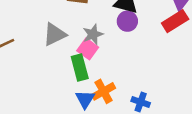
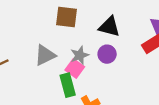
purple circle: (127, 21) -> (107, 54), moved

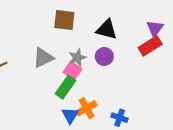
green rectangle: (68, 85) -> (65, 87), turned 50

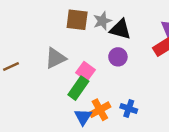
gray star: (77, 58) -> (102, 21), moved
blue cross: (120, 118) -> (129, 109), moved

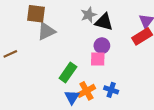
brown square: (77, 20) -> (36, 14), moved
gray triangle: (56, 58) -> (46, 31), moved
pink square: (86, 71) -> (98, 59), moved, turned -35

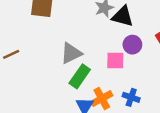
gray triangle: (46, 31) -> (71, 53), moved
purple circle: (102, 46) -> (132, 45), moved

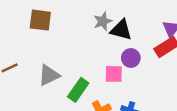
gray triangle: (71, 53) -> (49, 75), moved

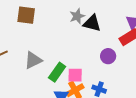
purple circle: (131, 58) -> (108, 56), moved
pink square: (114, 74) -> (75, 75), moved

